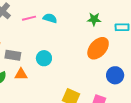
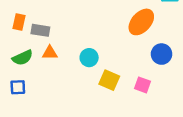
cyan circle: (44, 58) -> (89, 58), moved

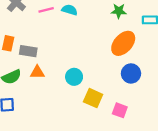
blue circle: (162, 54) -> (131, 73), moved
pink square: (143, 85) -> (120, 110), moved

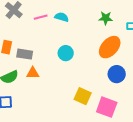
cyan circle: (74, 77) -> (66, 53), moved
pink square: (120, 110) -> (107, 107), size x1.5

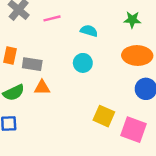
cyan semicircle: (62, 17) -> (89, 31), moved
orange ellipse: (110, 47) -> (137, 55), turned 50

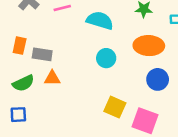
cyan semicircle: (89, 31) -> (100, 20), size x1.5
cyan circle: (83, 63) -> (106, 58), moved

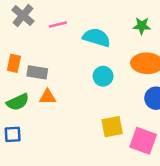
yellow square: (115, 107) -> (112, 127), turned -35

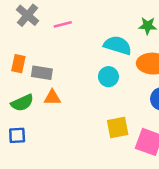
cyan semicircle: (97, 37) -> (118, 45), moved

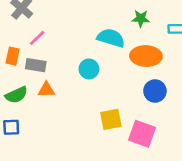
pink line: (63, 24) -> (37, 38), moved, turned -30
cyan circle: (108, 77) -> (89, 69), moved

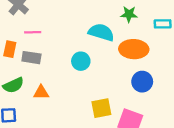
pink line: (37, 38) -> (33, 32), turned 42
orange triangle: (46, 90) -> (41, 92), moved

